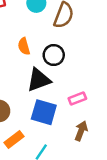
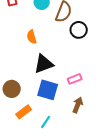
black circle: (54, 55) -> (79, 30), moved

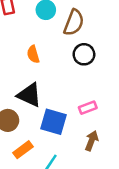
black circle: (79, 30) -> (84, 54), moved
black triangle: (44, 64) -> (29, 95), moved, turned 45

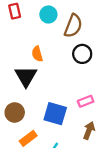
black triangle: (29, 95) -> (26, 76), moved, turned 35

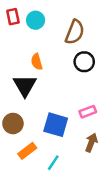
cyan circle: (48, 15) -> (36, 20), moved

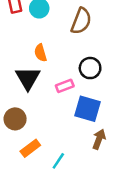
black circle: (84, 62) -> (90, 68), moved
pink rectangle: (88, 112) -> (65, 86), moved
blue square: (56, 125) -> (88, 109), moved

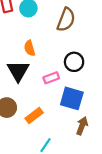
orange rectangle: (30, 148) -> (34, 116), moved

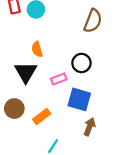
brown semicircle: (66, 20) -> (93, 21), moved

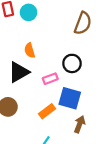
black triangle: (26, 72) -> (19, 72), turned 30
orange rectangle: (42, 117) -> (47, 111), moved

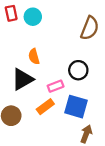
orange rectangle: (47, 111) -> (45, 107), moved

